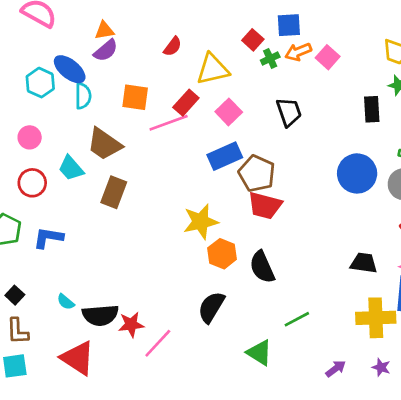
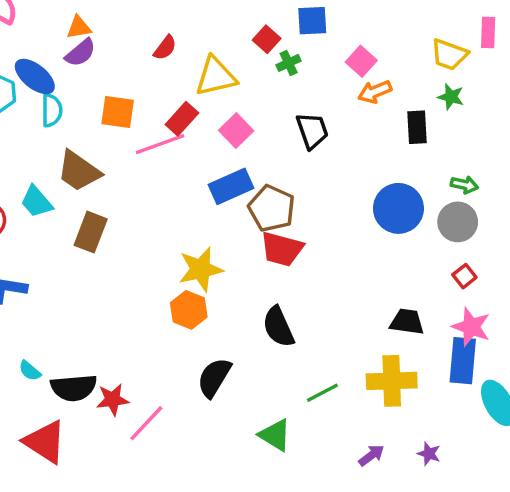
orange arrow: (298, 52) -> (375, 92), moved
orange hexagon: (222, 254) -> (189, 310), moved
yellow cross: (376, 318) -> (392, 381), moved

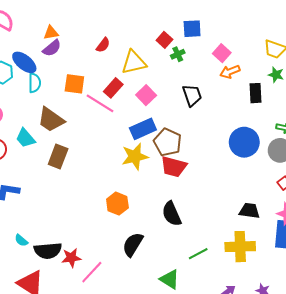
pink line: (160, 144) -> (100, 103), turned 52
yellow star: (201, 269) -> (135, 157), moved

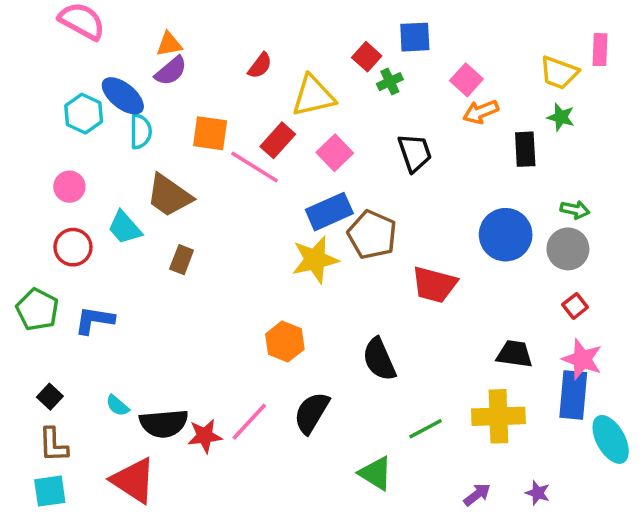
brown rectangle: (58, 157) -> (182, 260), size x0.7
red trapezoid: (174, 167) -> (434, 285), moved
pink line: (92, 272) -> (249, 422), moved

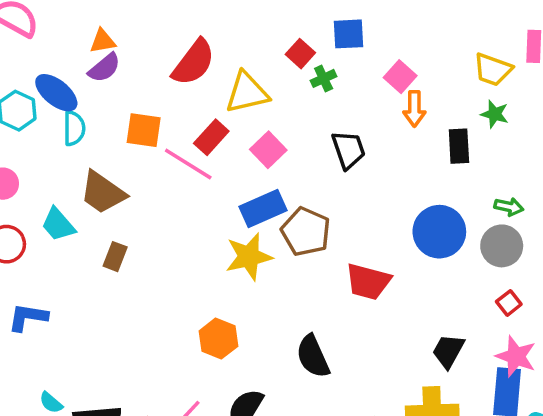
red semicircle: (260, 66) -> (194, 62), size x1.8
orange arrow: (481, 112) -> (414, 109), turned -68
black trapezoid: (515, 354) -> (448, 351), turned -69

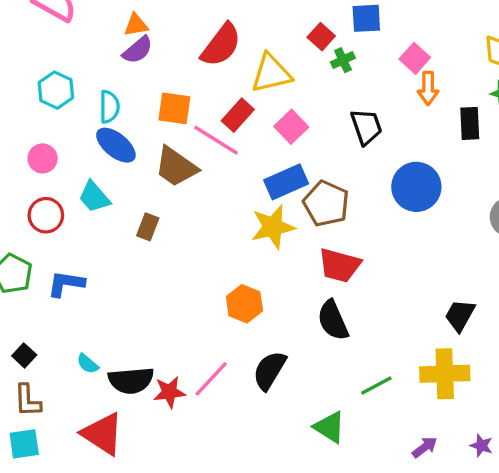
blue ellipse: (56, 93) -> (116, 145), moved
brown trapezoid: (103, 192) -> (176, 167), moved
blue circle: (439, 232) -> (416, 187), moved
red trapezoid: (368, 282) -> (340, 265), moved

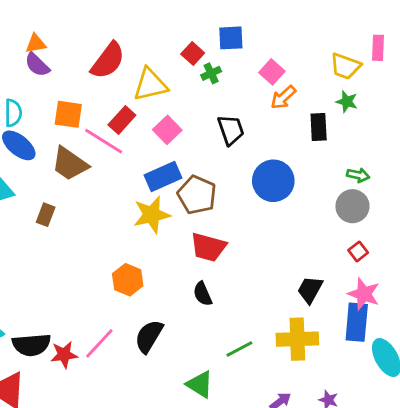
purple semicircle: (138, 50) -> (37, 65), turned 84
orange arrow: (428, 88) -> (283, 97), turned 48
black semicircle: (333, 320) -> (203, 294), size x0.7

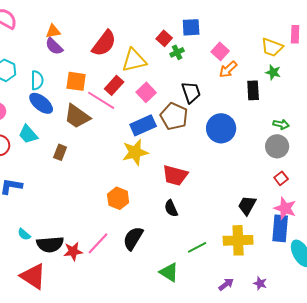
brown pentagon: (197, 195) -> (174, 116), moved

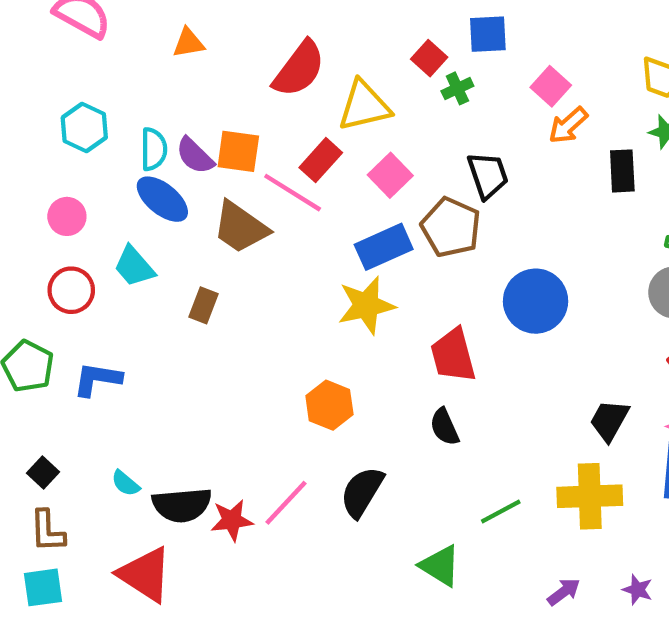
purple semicircle: (54, 46) -> (195, 156), moved
blue circle: (221, 128) -> (536, 301), moved
red trapezoid: (175, 175) -> (453, 355), turned 60

